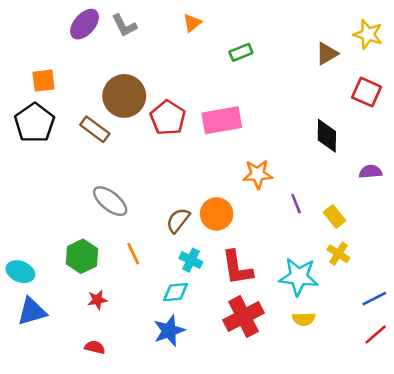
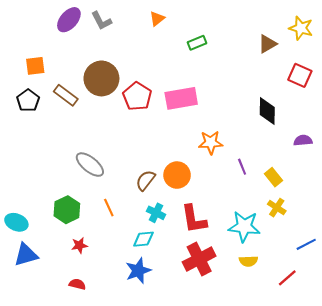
black pentagon: (34, 123) -> (28, 101), size x0.7
brown rectangle: (95, 129) -> (66, 95), moved
red line: (376, 334) -> (287, 278), moved

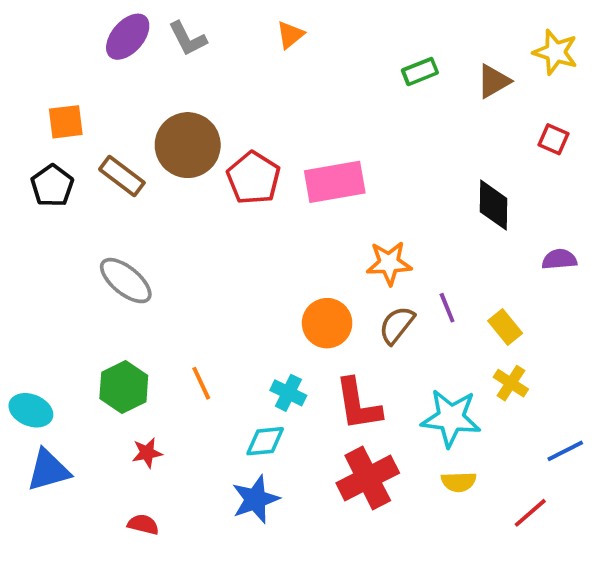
green rectangle: (197, 43) -> (420, 72), moved
red square: (300, 75) -> (554, 139), size x0.7
gray ellipse: (90, 165) -> (126, 281), moved
brown semicircle: (146, 180) -> (397, 325), moved

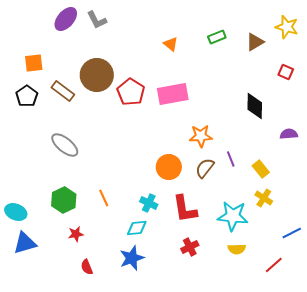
orange triangle: (290, 35) -> (171, 44), moved, turned -42
red cross: (368, 478) -> (190, 247), size x0.6
red semicircle: (143, 524) -> (87, 267), moved, turned -126

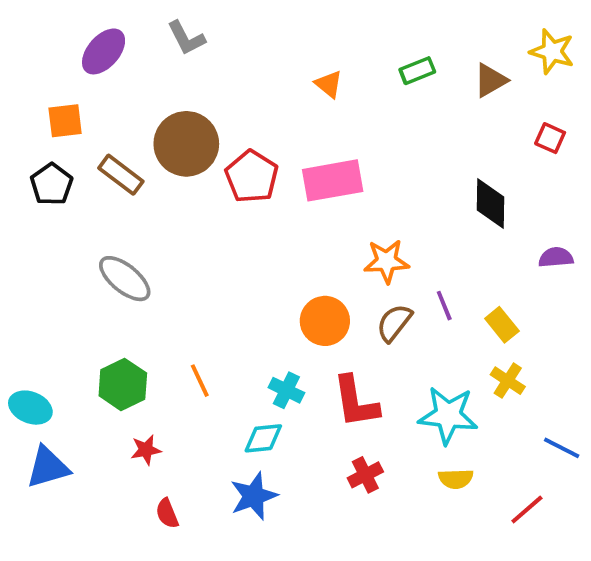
purple ellipse: (66, 19) -> (104, 51), moved
blue line: (292, 233) -> (562, 448), turned 54

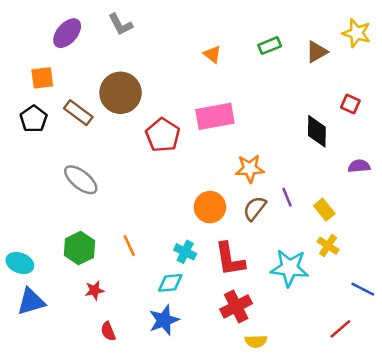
red square: (550, 138) -> (350, 104), moved
red pentagon: (252, 177) -> (163, 135), moved
red cross: (365, 475) -> (236, 306), size x1.4
yellow semicircle: (456, 479) -> (256, 341), moved

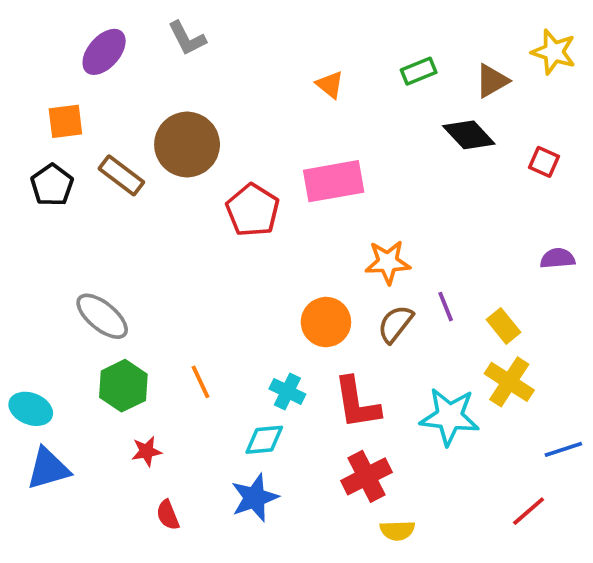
black diamond: (317, 131) -> (469, 135), moved, turned -44
gray ellipse: (81, 180) -> (102, 316), moved
yellow cross: (328, 246) -> (509, 382), size x1.4
blue line: (363, 289) -> (563, 449), turned -45

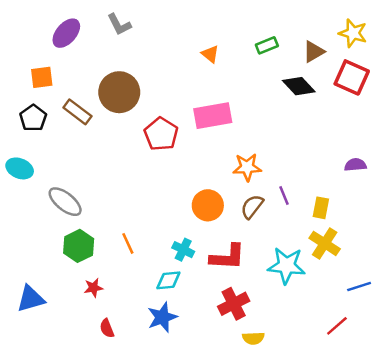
red square: (544, 162) -> (352, 77), moved, size x1.8
yellow rectangle: (503, 326) -> (321, 208), turned 50
red L-shape: (357, 403) -> (227, 257), turned -78
cyan ellipse: (31, 409) -> (20, 168), moved

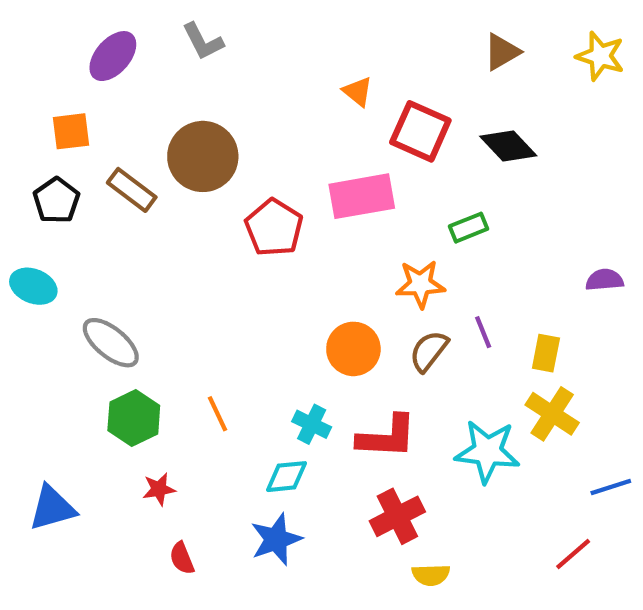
green rectangle: (267, 45) -> (469, 228), moved
brown triangle: (314, 52) -> (502, 52), moved
red square: (352, 77) -> (420, 131), moved

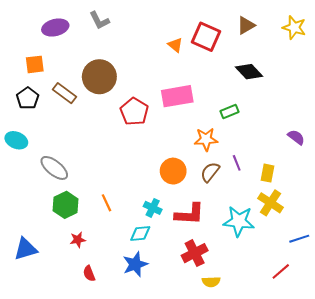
purple ellipse: (113, 56) -> (55, 28), turned 35
red square: (420, 131) -> (206, 37), moved
purple semicircle: (604, 280) -> (296, 137), turned 42

